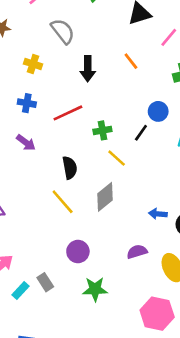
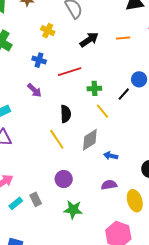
orange line: (131, 61) -> (123, 38), turned -64
black arrow: (88, 69) -> (89, 40), turned -132
blue arrow: (158, 214) -> (111, 156), moved

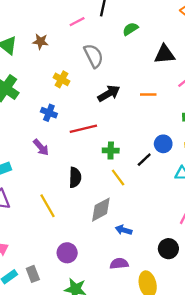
yellow line: (57, 139) -> (47, 206), moved

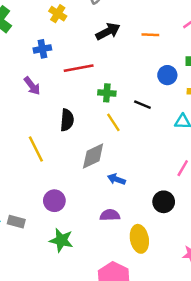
blue cross: (49, 113) -> (42, 49), turned -35
blue circle: (163, 144) -> (167, 75), moved
black line: (144, 160) -> (142, 105), turned 63
gray rectangle: (33, 274) -> (16, 222), turned -56

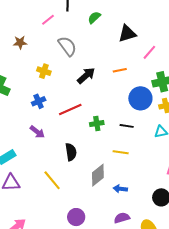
blue circle: (167, 75) -> (140, 98), size x1.5
yellow line: (113, 122) -> (121, 152), moved, turned -35

